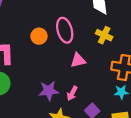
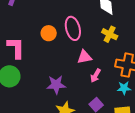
pink arrow: (72, 93) -> (96, 76), moved

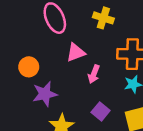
orange circle: (49, 33) -> (29, 67), moved

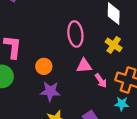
pink arrow: (94, 74) -> (101, 81), moved, turned -72

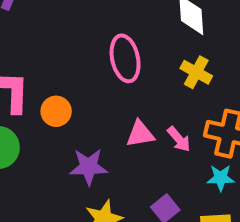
orange circle: (44, 66) -> (56, 111), moved
pink triangle: (84, 66) -> (140, 134), moved

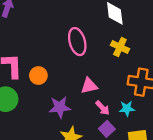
pink arrow: (179, 139) -> (103, 108), moved
cyan star: (221, 178) -> (127, 108), moved

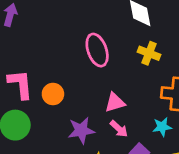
pink arrow: (103, 108) -> (119, 129), moved

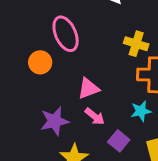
yellow cross: (149, 53) -> (136, 44), moved
orange circle: (53, 94) -> (40, 62), moved

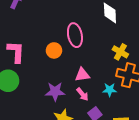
cyan star: (141, 111) -> (110, 90), moved

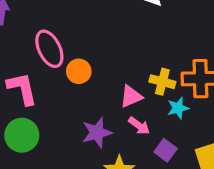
pink ellipse: (75, 35) -> (49, 49), moved
yellow cross: (120, 52) -> (162, 82), moved

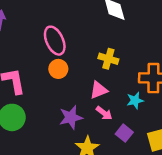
pink ellipse: (49, 49) -> (55, 41), moved
yellow cross: (162, 82) -> (108, 59), moved

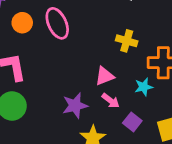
yellow cross: (108, 59) -> (127, 41), moved
orange circle: (58, 69) -> (22, 23), moved

